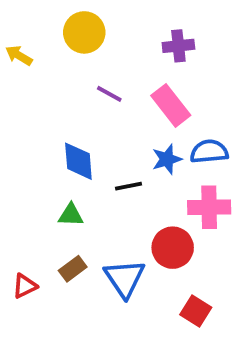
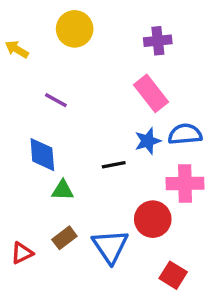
purple line: (109, 94) -> (56, 100), moved
blue diamond: (78, 161) -> (42, 155), moved

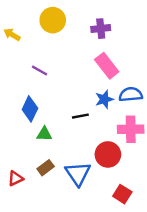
purple cross: (158, 41) -> (101, 29), moved
blue diamond: (42, 155) -> (30, 109), turned 30

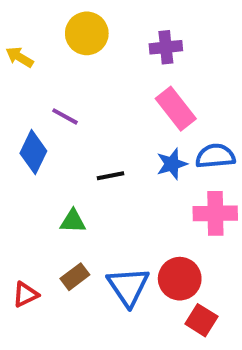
blue diamond: (30, 109) -> (33, 152), moved
black line: (80, 116) -> (110, 176), moved
red circle: (108, 154) -> (180, 279), moved

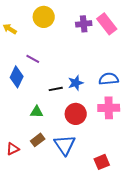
pink rectangle: (176, 109) -> (107, 24), moved
blue star: (172, 164) -> (76, 83), moved
red circle: (180, 279) -> (76, 114), moved
red square: (201, 320) -> (102, 162), turned 35

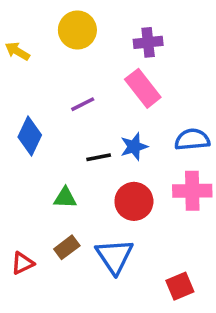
pink rectangle: (107, 24) -> (143, 88), moved
purple line: (33, 59) -> (83, 104), moved, turned -56

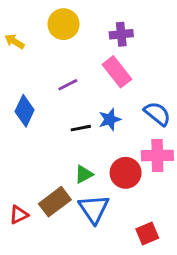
blue semicircle: (192, 140) -> (157, 114), turned 44
green triangle: (65, 198) -> (84, 174), moved, turned -30
red circle: (134, 201) -> (126, 173), moved
brown rectangle: (67, 247) -> (55, 202), size x1.5

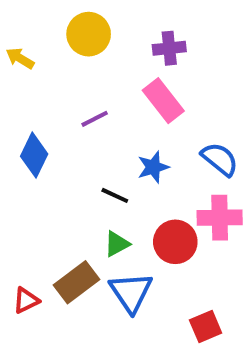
black line: (81, 128) -> (115, 195), moved, turned 36

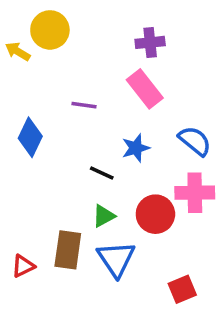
yellow circle: (89, 34) -> (50, 30), moved
purple line: (95, 119) -> (84, 105), turned 35
brown rectangle: (76, 282) -> (68, 250), turned -45

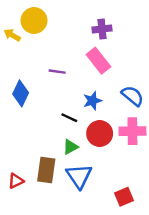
red circle: (155, 214) -> (100, 134), moved

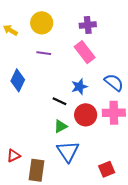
yellow circle: (34, 20) -> (42, 23), moved
purple line: (57, 72) -> (44, 53), moved
brown rectangle: (46, 170) -> (36, 170), moved

